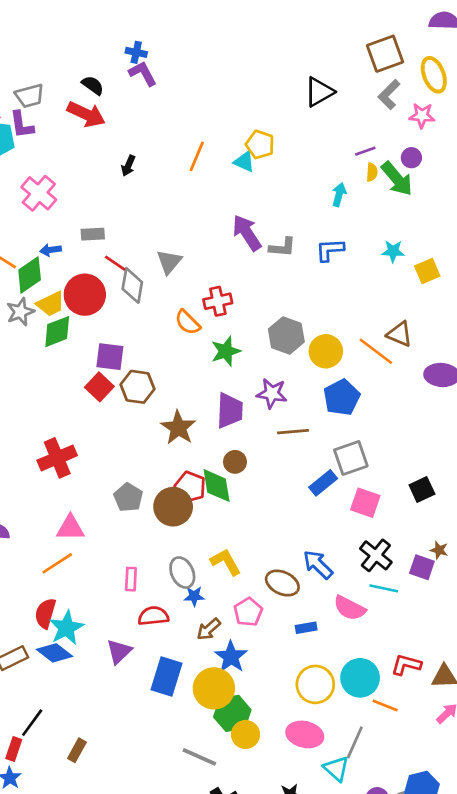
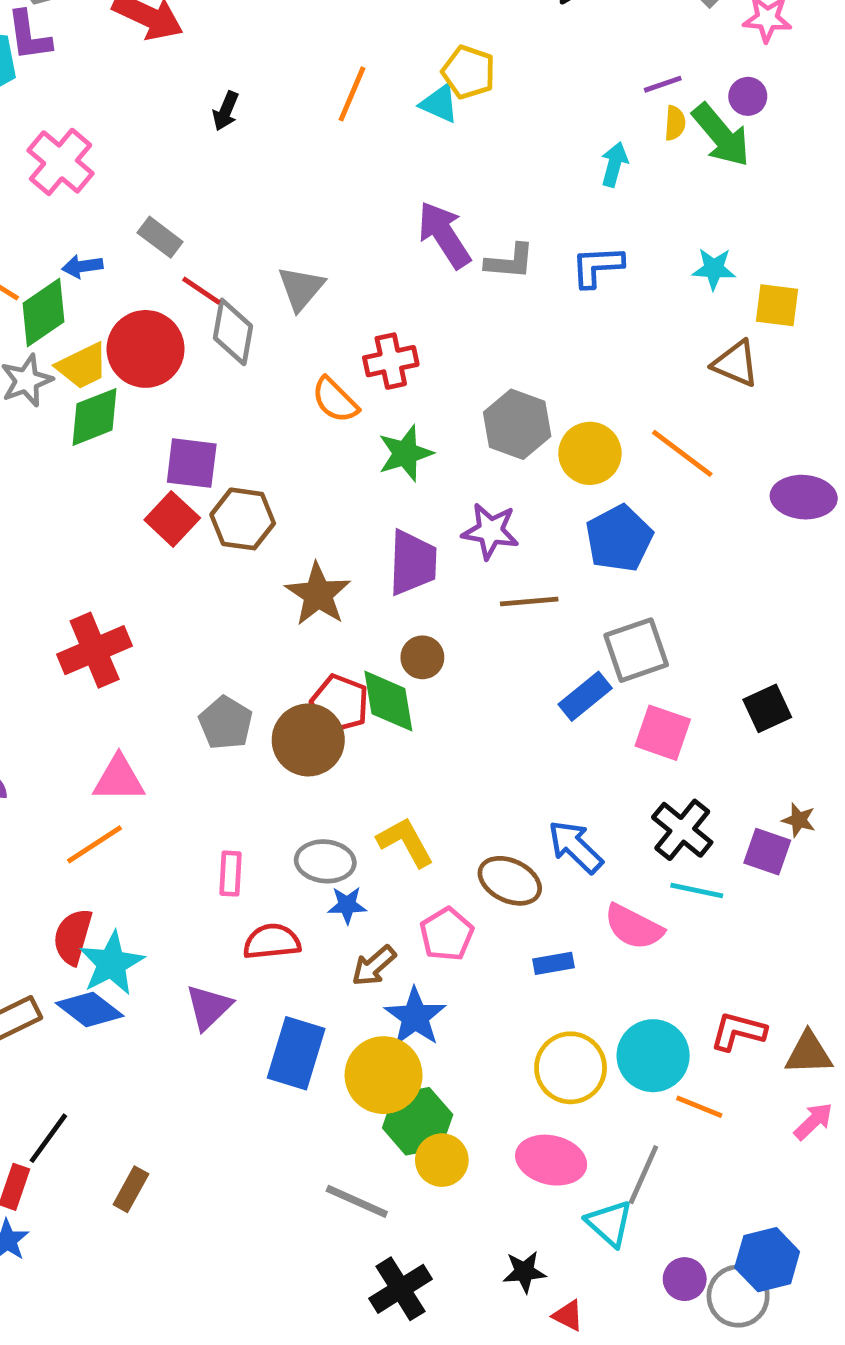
gray rectangle: (93, 234) -> (160, 237), turned 40
yellow square: (427, 271) -> (777, 305), turned 30
brown triangle: (400, 334) -> (736, 364), moved
gray ellipse: (182, 573) -> (325, 861), turned -60

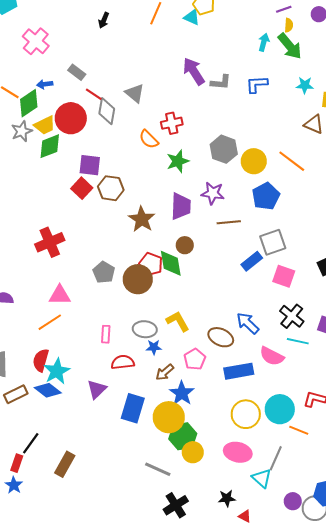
green arrow: (721, 135) -> (290, 46), moved
gray triangle: (301, 288) -> (135, 93), turned -30
blue rectangle: (554, 963) -> (239, 371), size x1.8
brown rectangle: (131, 1189) -> (65, 464), size x1.4

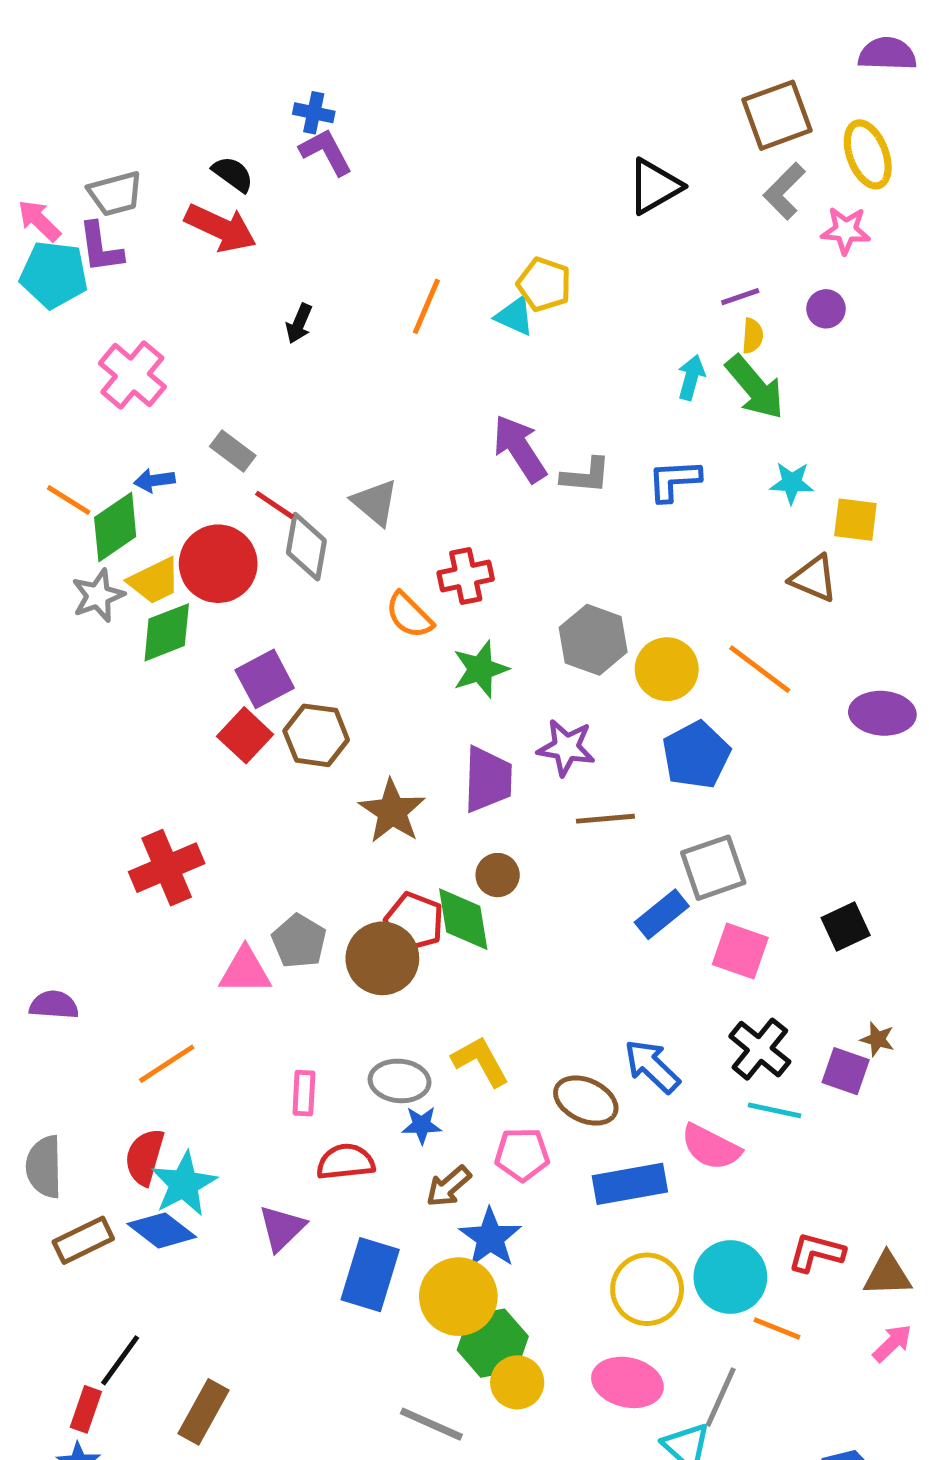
purple square: (90, 165) -> (265, 679), turned -35
pink triangle: (60, 295) -> (245, 971), moved
pink pentagon: (195, 359) -> (522, 1154), turned 30

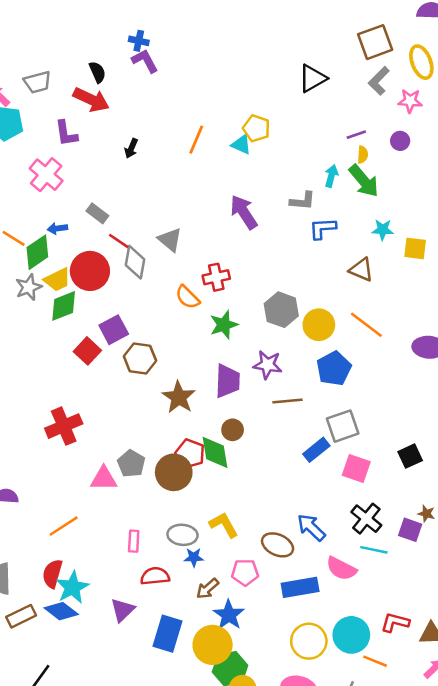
black semicircle: (233, 174) -> (97, 72), turned 30
purple L-shape: (100, 248) -> (66, 133), moved
gray L-shape: (586, 476) -> (303, 201), moved
brown triangle: (814, 578) -> (361, 270), moved
red square: (245, 735) -> (87, 351), moved

